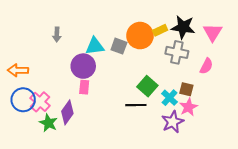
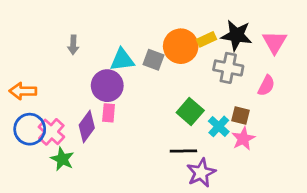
black line: (136, 105) -> (183, 151), moved
purple diamond: (67, 112) -> (87, 126), moved
purple star: (173, 122) -> (201, 173), moved

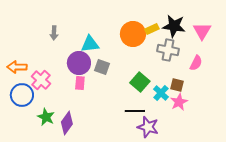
gray square: (153, 60) -> (102, 67), moved
purple diamond: (87, 126) -> (67, 123), moved
pink cross: (51, 132) -> (41, 80), moved
purple star: (201, 173) -> (148, 127), turned -30

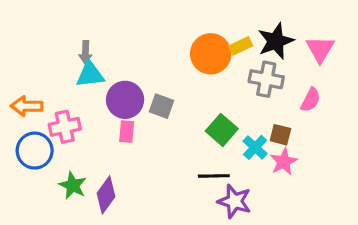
black star: (174, 26) -> (276, 41), turned -30
cyan triangle: (90, 44) -> (90, 74), moved
pink cross: (41, 80) -> (65, 127), turned 36

